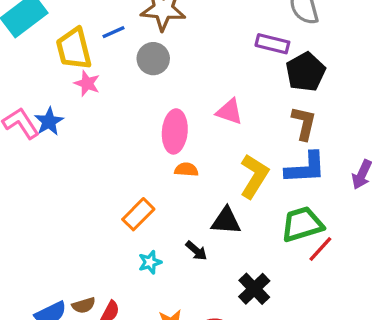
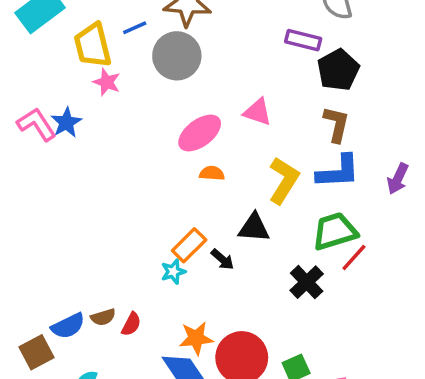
gray circle: (153, 59) -> (177, 56), size x1.4
pink ellipse: (175, 131) -> (200, 133), turned 48
orange rectangle: (138, 214) -> (189, 245), moved
black cross: (254, 289) -> (307, 282), moved

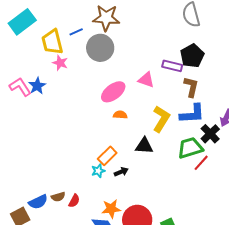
purple rectangle: (303, 40) -> (172, 66), moved
black arrow: (222, 259) -> (121, 172), moved, turned -64
black cross: (307, 282) -> (210, 134), moved

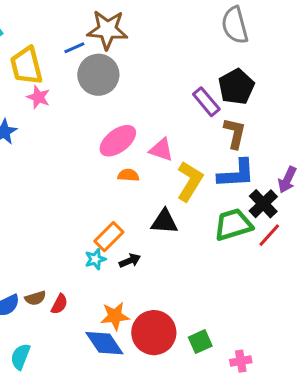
blue line: (76, 32) -> (74, 48), moved
purple rectangle: (172, 66) -> (206, 102), turned 36
pink triangle: (146, 80) -> (161, 150), moved
red line: (201, 163) -> (269, 235), moved

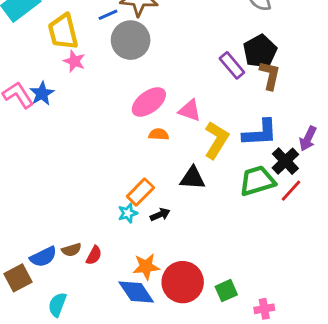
brown L-shape: (235, 133) -> (270, 75), moved

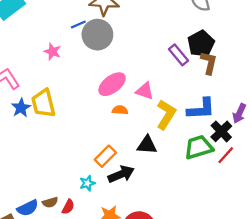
blue line: (108, 15) -> (78, 24), moved
yellow trapezoid: (63, 32) -> (43, 103), moved
blue star: (42, 94) -> (21, 108), moved
cyan star: (128, 213) -> (87, 183), moved
black arrow: (160, 215) -> (121, 174), size x1.6

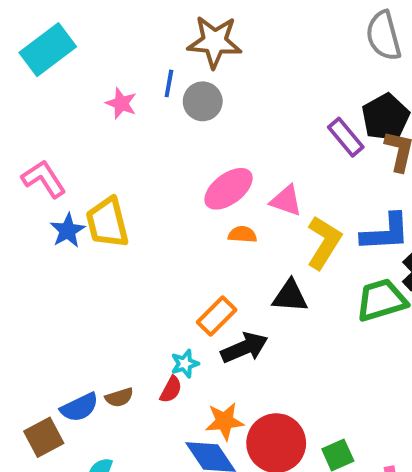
blue line: (78, 24) -> (169, 83), turned -56
gray circle: (97, 35) -> (203, 101), size x0.7
pink star: (52, 52) -> (121, 103), moved
red semicircle: (68, 207) -> (171, 389), moved

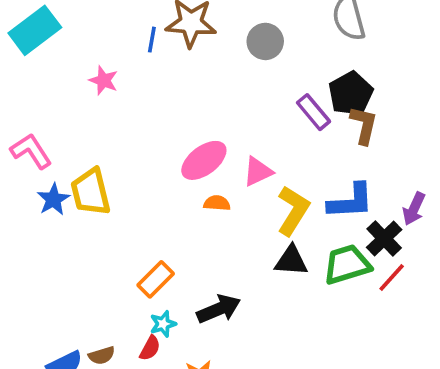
blue line: (169, 83) -> (152, 40), moved
gray circle: (203, 101) -> (265, 41), moved
pink triangle: (286, 201) -> (258, 172), turned -44
black triangle: (290, 296) -> (291, 261), moved
orange rectangle: (217, 316) -> (156, 279), moved

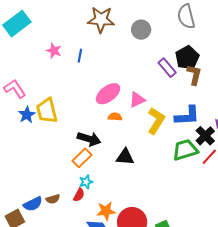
blue line: (152, 40) -> (80, 56), moved
black triangle: (291, 261) -> (125, 157), moved
black arrow: (219, 309) -> (89, 139), moved, turned 40

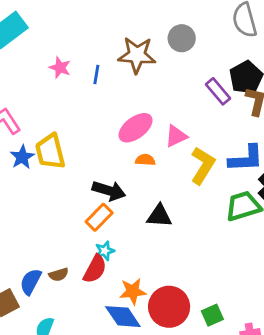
brown star: (101, 20) -> (137, 55), moved
red semicircle: (79, 195) -> (95, 269), size x1.5
blue semicircle: (33, 204) -> (31, 282), turned 144

